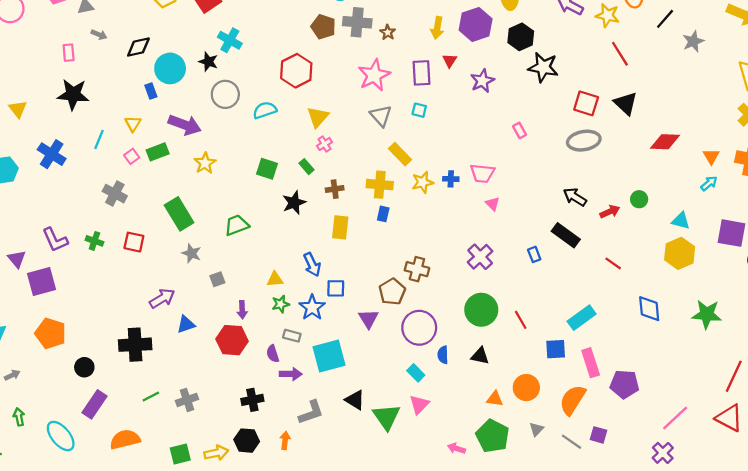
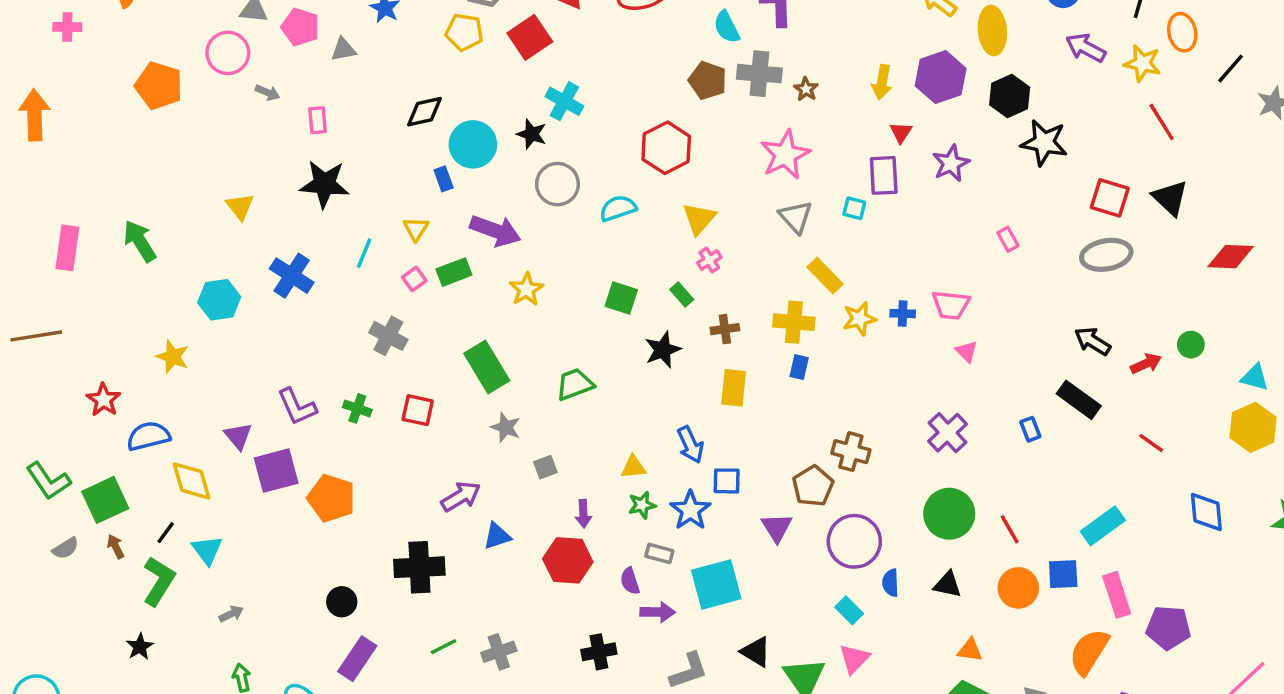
gray arrow: (99, 35) -> (268, 93), moved
purple rectangle: (421, 73) -> (884, 175), moved
orange pentagon: (51, 333) -> (331, 498), moved
orange circle: (526, 388) -> (1018, 588), moved

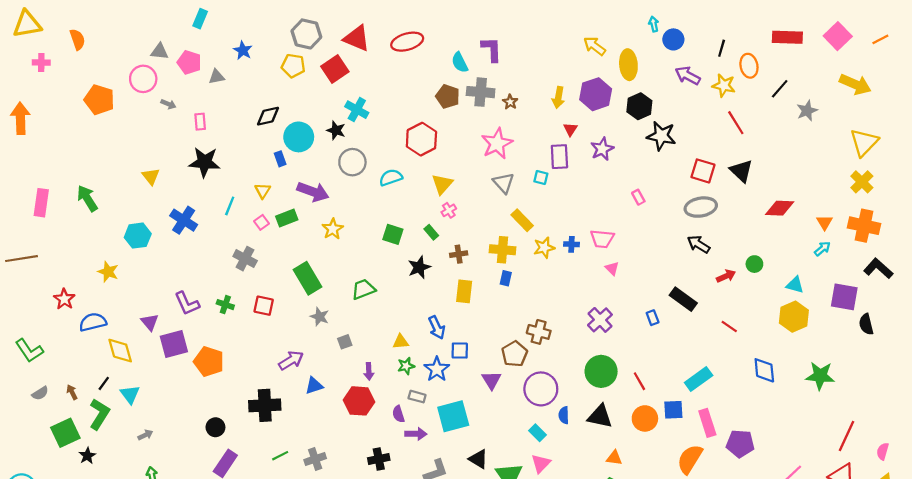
black arrow: (1092, 341) -> (699, 244), moved
green square: (105, 500) -> (65, 433), moved
black triangle: (948, 584) -> (600, 416), size x1.4

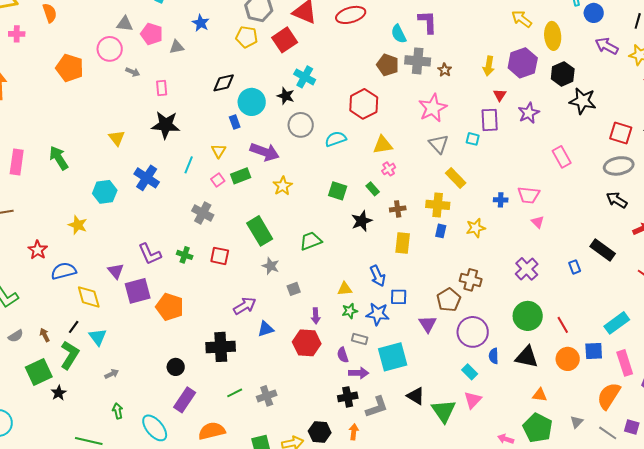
yellow triangle: (442, 184) -> (383, 145), turned 40
pink rectangle: (638, 197) -> (562, 157), size x1.5
yellow star: (544, 248) -> (476, 228), moved
blue star: (437, 369) -> (378, 314), turned -30
black cross: (379, 459) -> (348, 397), moved

